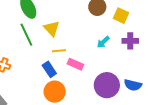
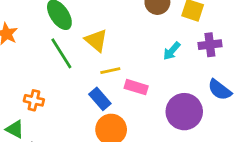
blue semicircle: (133, 85) -> (220, 90), moved, turned 30

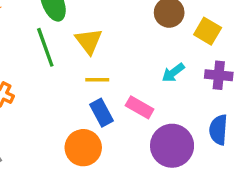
pink rectangle: (136, 87) -> (140, 107), moved
blue semicircle: (220, 90) -> (218, 130), turned 45
blue rectangle: (100, 99) -> (101, 113), moved

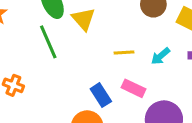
yellow triangle: (89, 41) -> (83, 19), moved
yellow line: (97, 80) -> (124, 52), moved

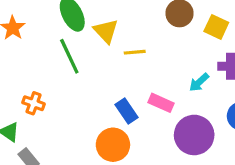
yellow line: (124, 52) -> (135, 52), moved
cyan arrow: (160, 56) -> (199, 82), moved

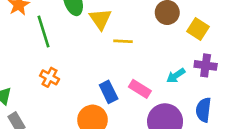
green line: (69, 56) -> (44, 32), moved
orange cross: (34, 103) -> (50, 77), moved

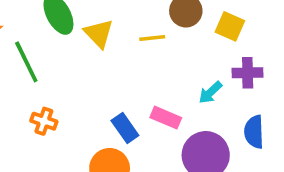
yellow line: (123, 41) -> (152, 38), moved

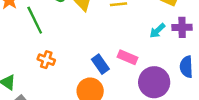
cyan arrow: (210, 92) -> (157, 31), moved

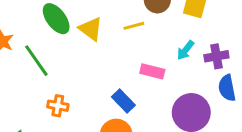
purple cross: (182, 27) -> (216, 56), moved
pink rectangle: (128, 57) -> (152, 71), moved

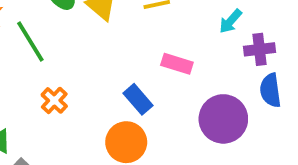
cyan arrow: (185, 50) -> (231, 21), moved
orange cross: (58, 106) -> (54, 100), turned 30

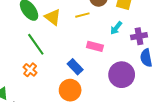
cyan arrow: (231, 21) -> (116, 28), moved
green line: (30, 42) -> (36, 44), moved

